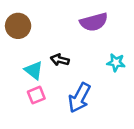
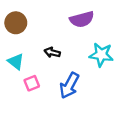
cyan star: (116, 62) -> (101, 55), size x1.5
cyan triangle: (34, 70) -> (16, 62), moved

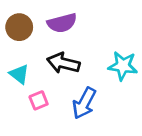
purple semicircle: (82, 19) -> (62, 23), moved
black arrow: (52, 52) -> (63, 63), size x1.6

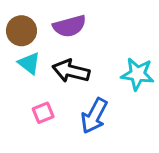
cyan triangle: (19, 74) -> (29, 63), moved

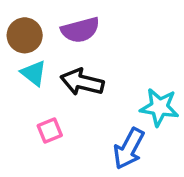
cyan star: (138, 74) -> (159, 107), moved
blue arrow: (94, 116) -> (129, 149), moved

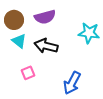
cyan star: (159, 107) -> (89, 33), moved

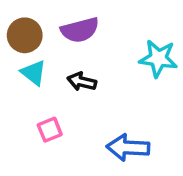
black arrow: (46, 46) -> (82, 82), size x0.7
blue arrow: (72, 83) -> (128, 148), turned 65

